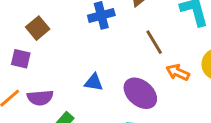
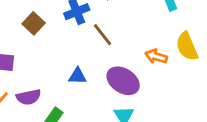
brown square: (38, 28) -> (34, 23), moved
brown line: (154, 42) -> (102, 35), moved

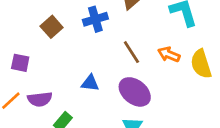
brown line: (102, 35) -> (131, 52), moved
orange arrow: (156, 56) -> (169, 54), moved

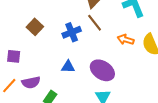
blue cross: (95, 19) -> (72, 32), moved
brown line: (131, 52) -> (95, 23), moved

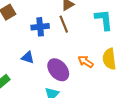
orange arrow: (126, 40) -> (86, 62), moved

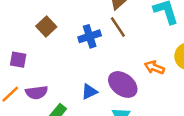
blue triangle: (28, 57) -> (89, 92), moved, turned -32

